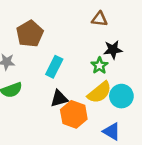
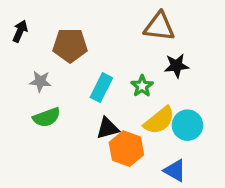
brown triangle: (99, 19) -> (159, 27), size x1.5
brown pentagon: (30, 34) -> (70, 45), turned 30
green star: (99, 66) -> (142, 86), moved

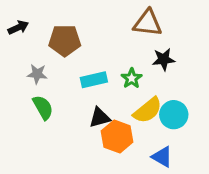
black arrow: (20, 31) -> (18, 27), turned 42
cyan rectangle: (101, 88) -> (94, 80), turned 50
green semicircle: (47, 117) -> (43, 107), turned -100

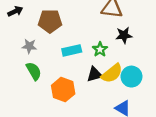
black triangle: (100, 118) -> (95, 74), moved
orange hexagon: (117, 136) -> (63, 90), moved

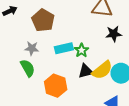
brown pentagon: (50, 21) -> (43, 20), turned 30
gray star: (29, 46) -> (32, 48), moved
green star: (100, 49) -> (81, 50), moved

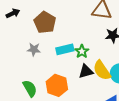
green semicircle: (28, 68) -> (30, 88), moved
yellow semicircle: (102, 70) -> (102, 70), turned 95

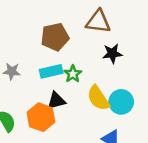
brown pentagon: (45, 22) -> (55, 37), moved, turned 30
black triangle: (86, 71) -> (56, 101), moved

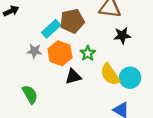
cyan rectangle: (51, 71) -> (51, 29), moved, turned -30
orange hexagon: (41, 117) -> (60, 53), moved

